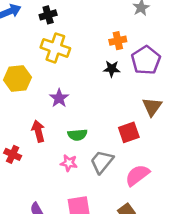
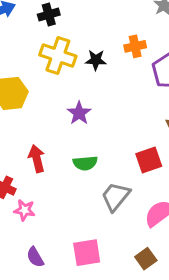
black star: (112, 69) -> (96, 60), moved
purple star: (59, 98) -> (79, 113), moved
pink star: (69, 163) -> (25, 210), moved

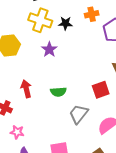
purple star: (79, 113) -> (49, 50), moved
pink star: (25, 210) -> (17, 132), moved

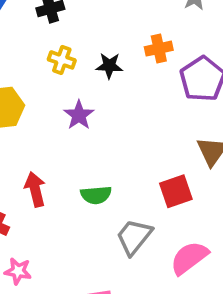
yellow cross: (40, 20) -> (62, 60), size x0.6

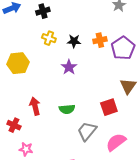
orange cross: (159, 49) -> (100, 40), moved
purple star: (79, 115) -> (69, 67), moved

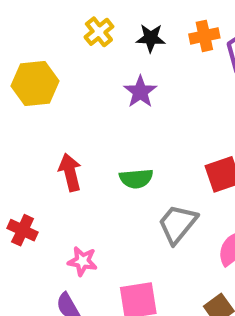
yellow cross: (49, 38) -> (99, 32), turned 32
red cross: (14, 125) -> (23, 230), moved
pink star: (26, 149) -> (82, 261), moved

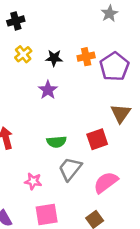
green semicircle: (136, 179) -> (56, 142), moved
pink star: (82, 261) -> (33, 181), moved

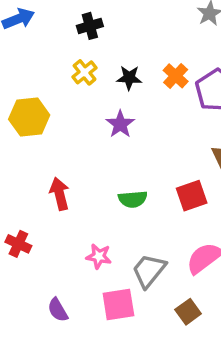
black cross: (16, 21) -> (90, 26), moved
orange cross: (86, 57) -> (176, 76), turned -35
gray trapezoid: (70, 169) -> (149, 271), moved

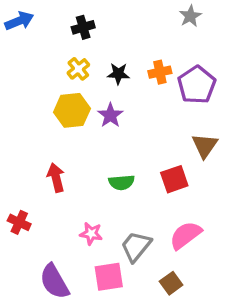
orange cross: (176, 76) -> (160, 72), turned 35
yellow hexagon: (29, 117) -> (72, 110), moved
purple semicircle: (58, 310) -> (54, 282), size x1.6

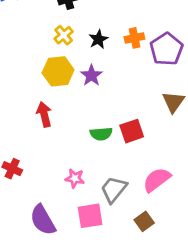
black star: (118, 74) -> (98, 39), turned -30
red arrow: (56, 178) -> (44, 114), moved
red square: (174, 179) -> (132, 131), moved

